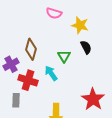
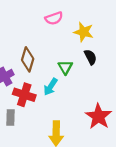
pink semicircle: (54, 13) -> (54, 18), turned -35
cyan arrow: (51, 73) -> (50, 87), turned -112

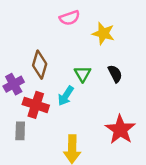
black semicircle: (90, 57) -> (115, 74), moved

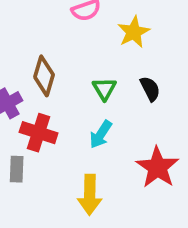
yellow star: (103, 33) -> (134, 32), turned 30
cyan arrow: (66, 96) -> (101, 134), moved

